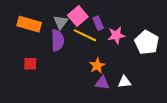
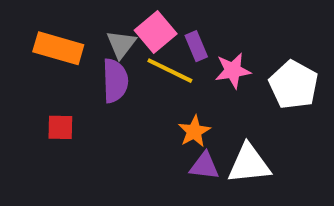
white triangle: (124, 82) -> (249, 164), size x1.6

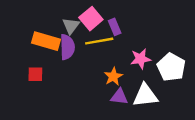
orange rectangle: (58, 48) -> (46, 41), moved
yellow line: (170, 71) -> (99, 41), turned -36
pink star: (233, 71) -> (141, 59), moved
white pentagon: (294, 85) -> (171, 67), moved

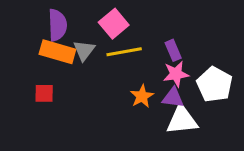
gray triangle: (71, 26) -> (84, 50), moved
purple rectangle: (115, 27) -> (173, 50), moved
purple semicircle: (67, 47) -> (57, 25), moved
purple triangle: (119, 97) -> (173, 98), moved

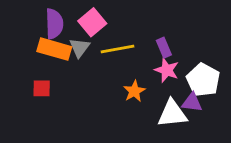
pink square: (114, 24) -> (92, 22), moved
pink star: (176, 74) -> (167, 70), turned 30
purple triangle: (173, 98) -> (192, 102), moved

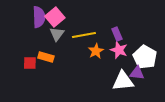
pink square: (92, 22) -> (55, 17), moved
orange rectangle: (54, 49) -> (46, 57), moved, size x0.7
orange star: (134, 91) -> (96, 51), moved

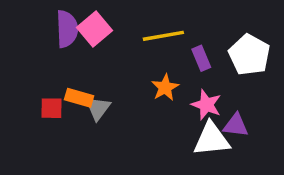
gray triangle: (57, 34) -> (98, 108), moved
yellow line: (84, 35) -> (163, 36), moved
pink star: (119, 50) -> (206, 105), moved
white pentagon: (145, 57) -> (249, 55), moved

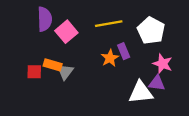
pink square: (95, 29) -> (66, 32), moved
white pentagon: (249, 55) -> (151, 31), moved
purple rectangle: (201, 58) -> (124, 51), moved
pink star: (206, 105) -> (162, 64), moved

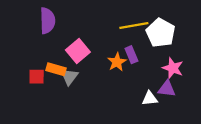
yellow line: (109, 24) -> (134, 25), moved
pink square: (66, 32) -> (78, 51), moved
white triangle: (141, 92) -> (150, 99), size x0.6

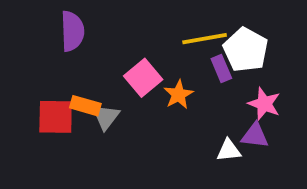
pink square: (78, 51) -> (143, 78), moved
purple rectangle: (131, 55) -> (221, 68), moved
red square: (37, 77) -> (56, 117), size x1.5

